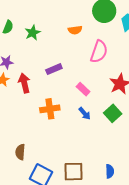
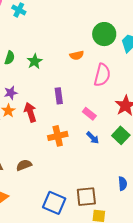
purple rectangle: (54, 69) -> (59, 96), turned -70
brown semicircle: (20, 152) -> (24, 165), moved, turned 70
blue semicircle: (110, 171) -> (123, 184), moved

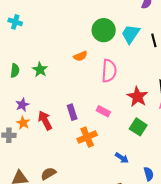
purple rectangle: (59, 96) -> (72, 112), moved
orange cross: (58, 136) -> (87, 137), moved
blue arrow: (93, 138) -> (122, 158), moved

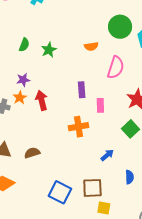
pink rectangle: (103, 111) -> (100, 105), turned 48
purple rectangle: (72, 112) -> (82, 90), moved
blue arrow: (122, 158) -> (107, 155), turned -88

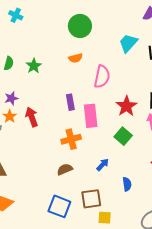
green circle: (120, 27) -> (80, 26), moved
pink rectangle: (100, 105) -> (91, 116), size x1.6
brown semicircle: (32, 153) -> (65, 169), moved

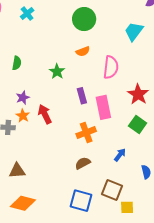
cyan cross: (16, 15) -> (27, 14), moved, turned 32
green star: (34, 66) -> (57, 71), moved
brown square: (91, 199) -> (112, 190), turned 35

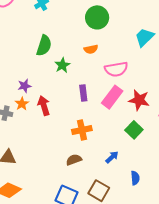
green semicircle: (17, 63) -> (44, 46), moved, size x1.5
pink semicircle: (111, 67) -> (116, 69), turned 65
red star: (138, 94) -> (139, 100), turned -30
pink rectangle: (103, 107) -> (112, 97), moved, turned 40

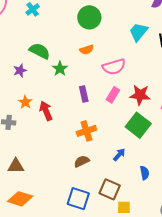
green semicircle: (44, 46) -> (40, 51), turned -75
purple star: (25, 86) -> (20, 70), moved
pink rectangle: (112, 97) -> (113, 95), size x0.7
orange star: (22, 104) -> (25, 102), moved
green square: (134, 130) -> (138, 125), size x1.4

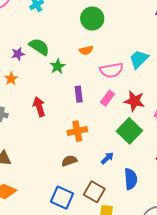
cyan trapezoid: (138, 32) -> (139, 59), moved
purple star: (20, 70) -> (18, 54), moved
orange star: (25, 102) -> (11, 79), moved
blue semicircle: (145, 173) -> (131, 179), size x1.5

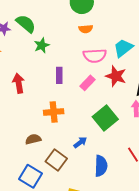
orange semicircle: (86, 50) -> (86, 29), moved
red star: (134, 101) -> (116, 76), moved
brown semicircle: (69, 161) -> (33, 139), moved
brown square: (94, 192) -> (56, 160), moved

